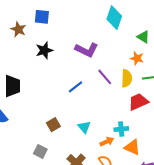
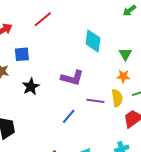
green triangle: (143, 37) -> (125, 54), turned 40
purple line: (105, 77) -> (95, 101), turned -30

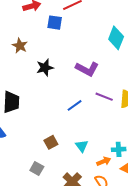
blue square: (22, 54) -> (55, 23), moved

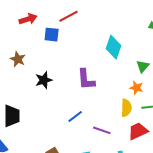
purple L-shape: (87, 69) -> (86, 79), turned 60
purple line: (104, 97) -> (102, 130), moved

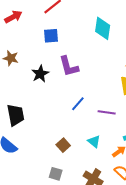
blue square: (52, 35) -> (51, 36), moved
purple L-shape: (86, 79) -> (69, 66), moved

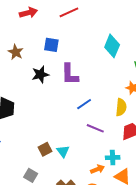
blue square: (51, 36) -> (51, 45), moved
blue line: (78, 104) -> (84, 104), moved
cyan triangle: (94, 141) -> (63, 151), moved

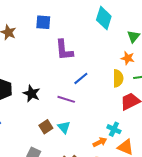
black star: (40, 74) -> (32, 93), moved, turned -30
purple line: (95, 128) -> (66, 99), moved
cyan cross: (113, 158) -> (114, 129), turned 32

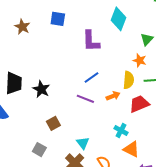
purple L-shape: (64, 50) -> (91, 41), moved
purple line: (66, 99) -> (85, 99), moved
cyan triangle: (64, 127) -> (83, 143), moved
orange arrow: (100, 142) -> (113, 96), moved

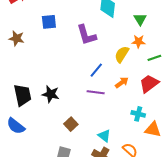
yellow semicircle: (129, 80) -> (122, 54), moved, turned -138

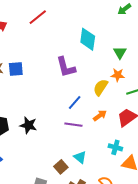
blue square: (49, 22) -> (16, 69), moved
brown square: (71, 124) -> (61, 167), moved
cyan triangle: (104, 136) -> (80, 157), moved

